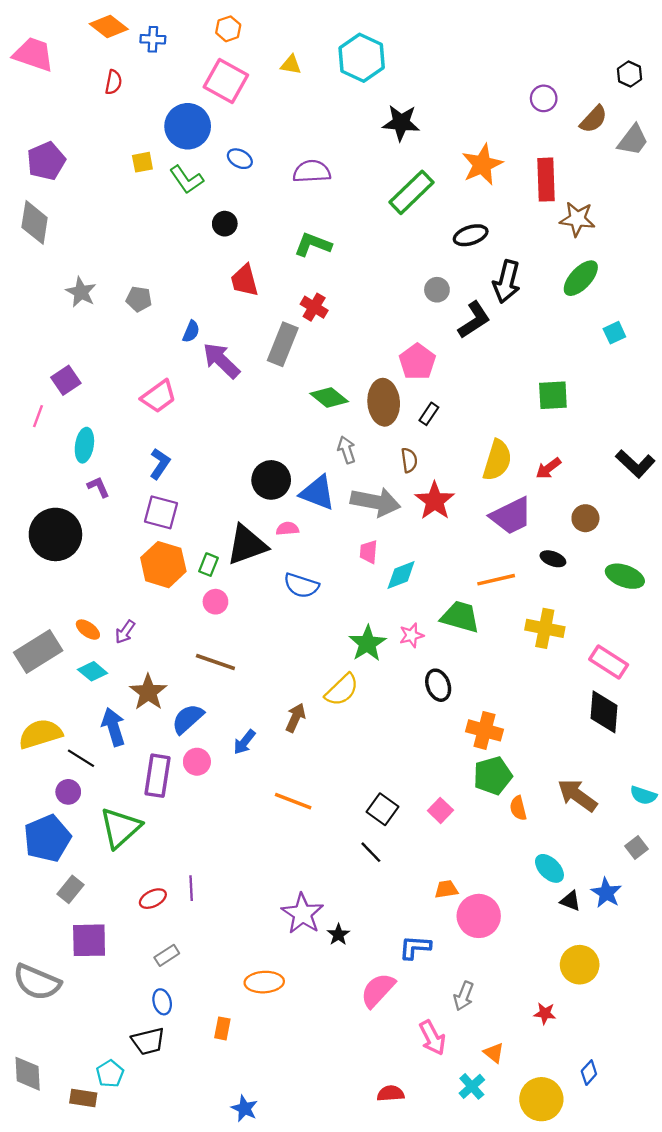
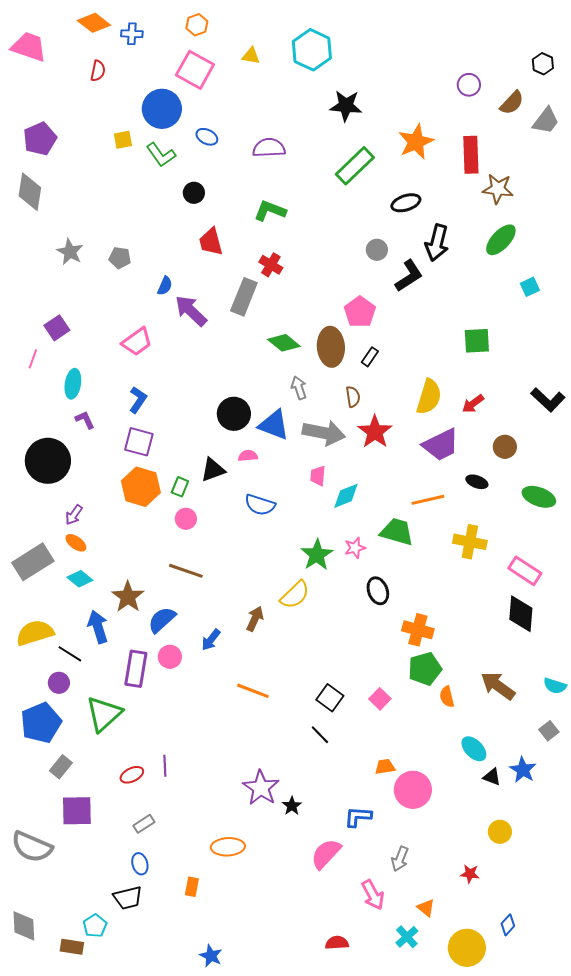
black triangle: (247, 545) -> (213, 470), size x0.7
purple arrow: (125, 632) -> (74, 515), moved
yellow circle: (580, 965) -> (500, 832), size x0.7

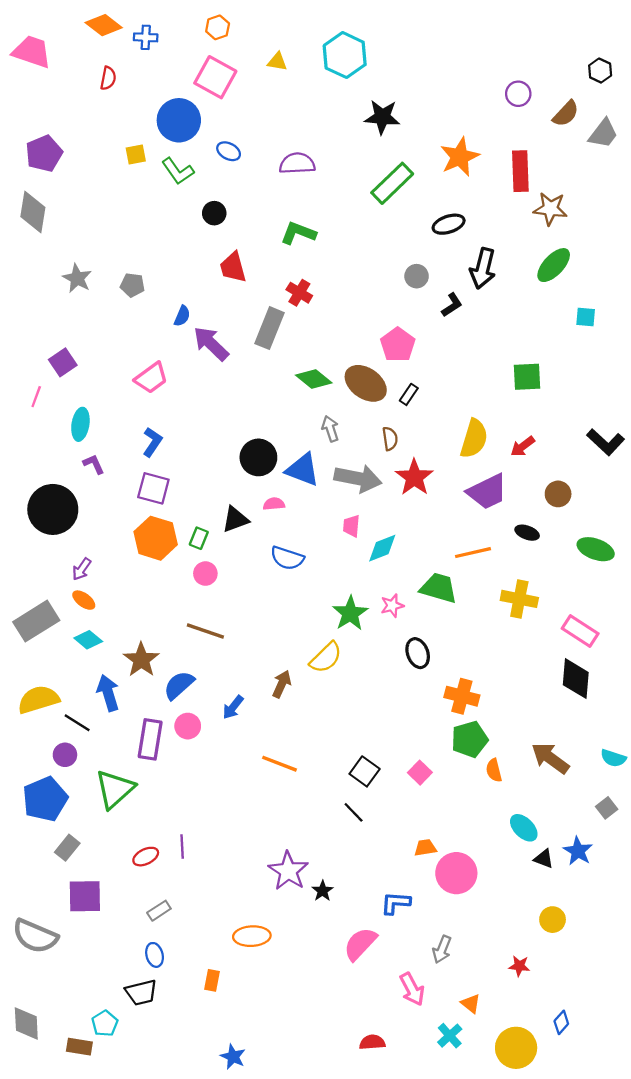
black L-shape: (409, 276) -> (452, 305), size x0.7
cyan square: (530, 287) -> (586, 317), turned 30
brown ellipse: (331, 347) -> (366, 383), turned -51

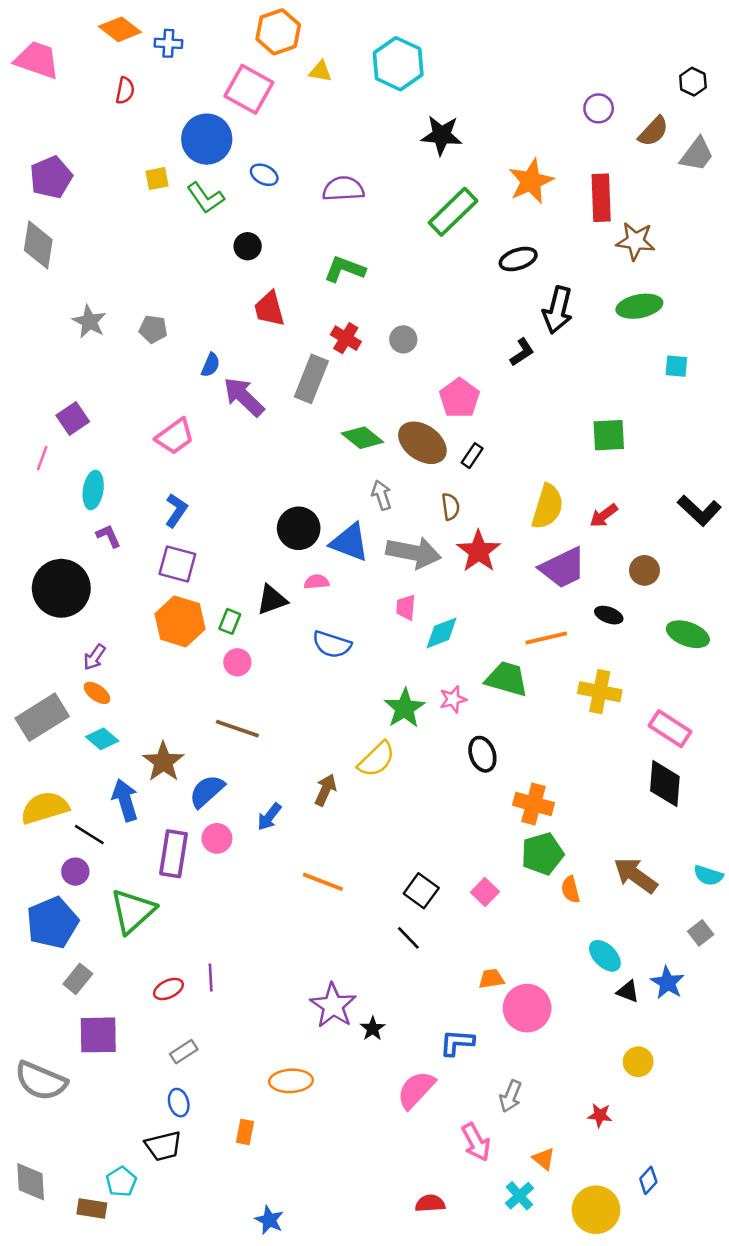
orange hexagon: (218, 27) -> (278, 32), moved, size x1.6
green ellipse: (554, 265) -> (639, 306), turned 36
gray circle: (417, 276) -> (403, 339), moved

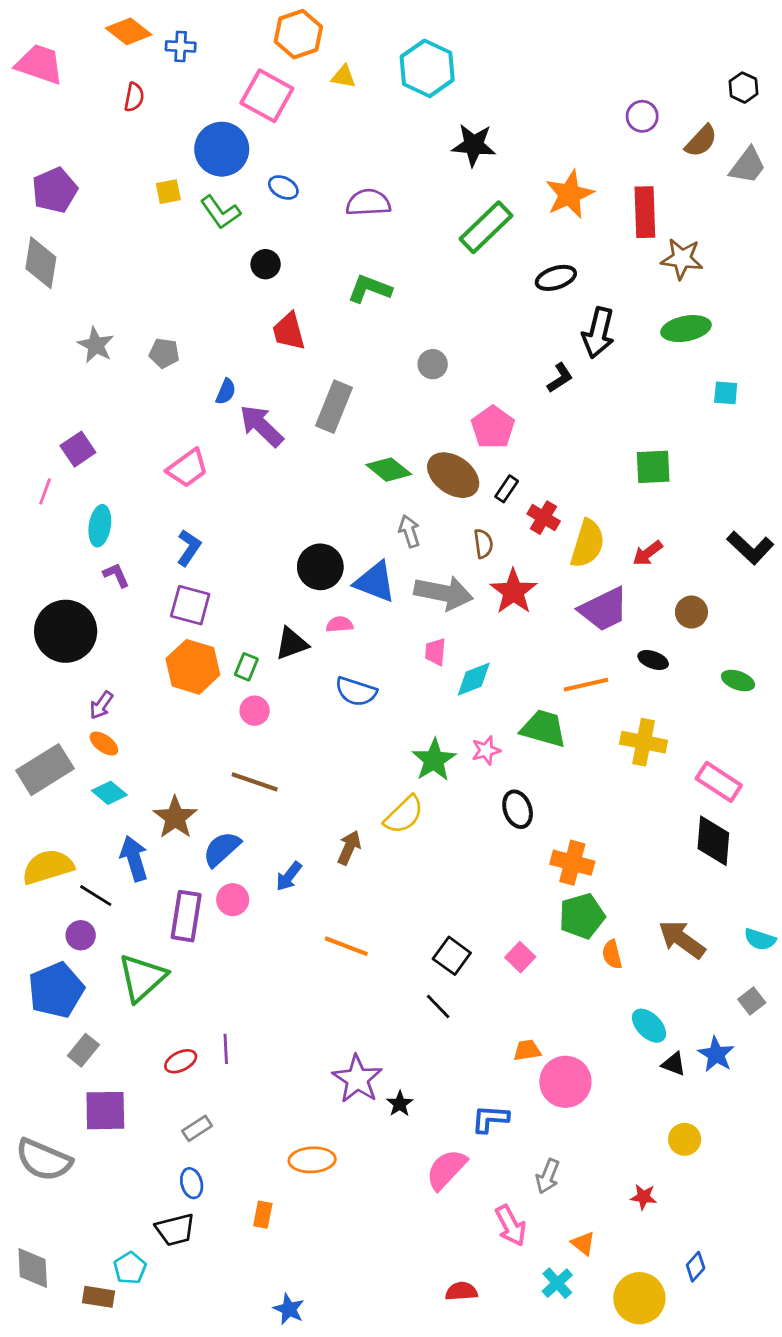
red cross: (346, 338) -> (544, 518), moved
green ellipse: (688, 634) -> (738, 681), size x0.7

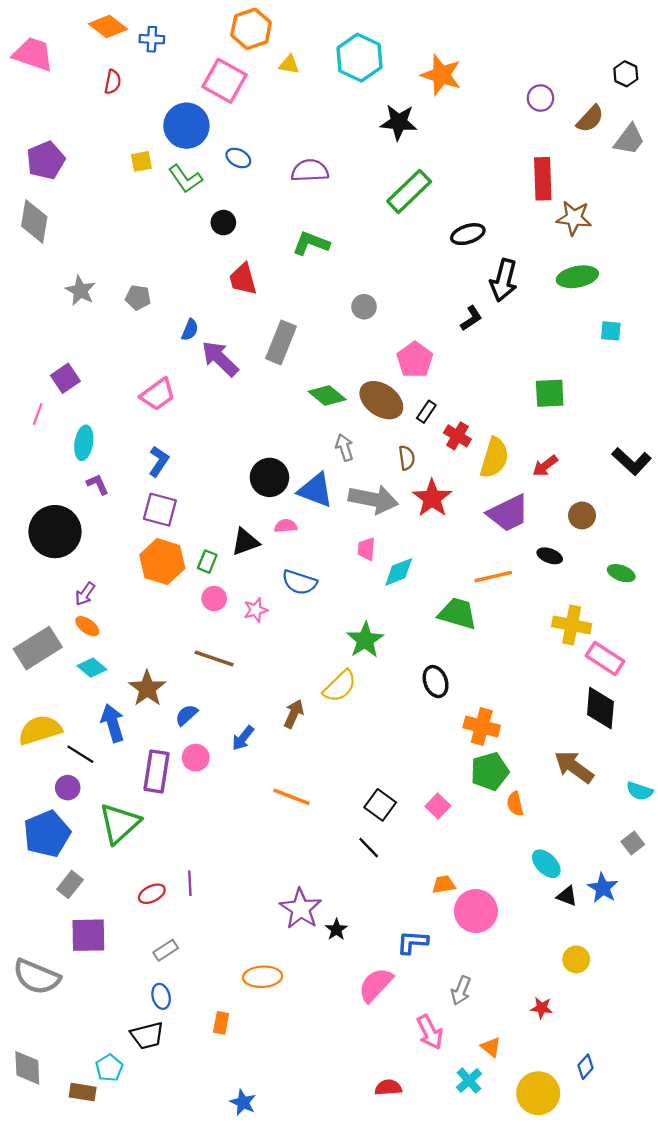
orange star: (570, 194) -> (441, 75), moved, turned -30
yellow cross: (644, 742) -> (572, 625), moved
pink star: (486, 750) -> (256, 610), moved
blue semicircle: (222, 849) -> (186, 715), size x0.7
brown arrow: (682, 939) -> (574, 767), moved

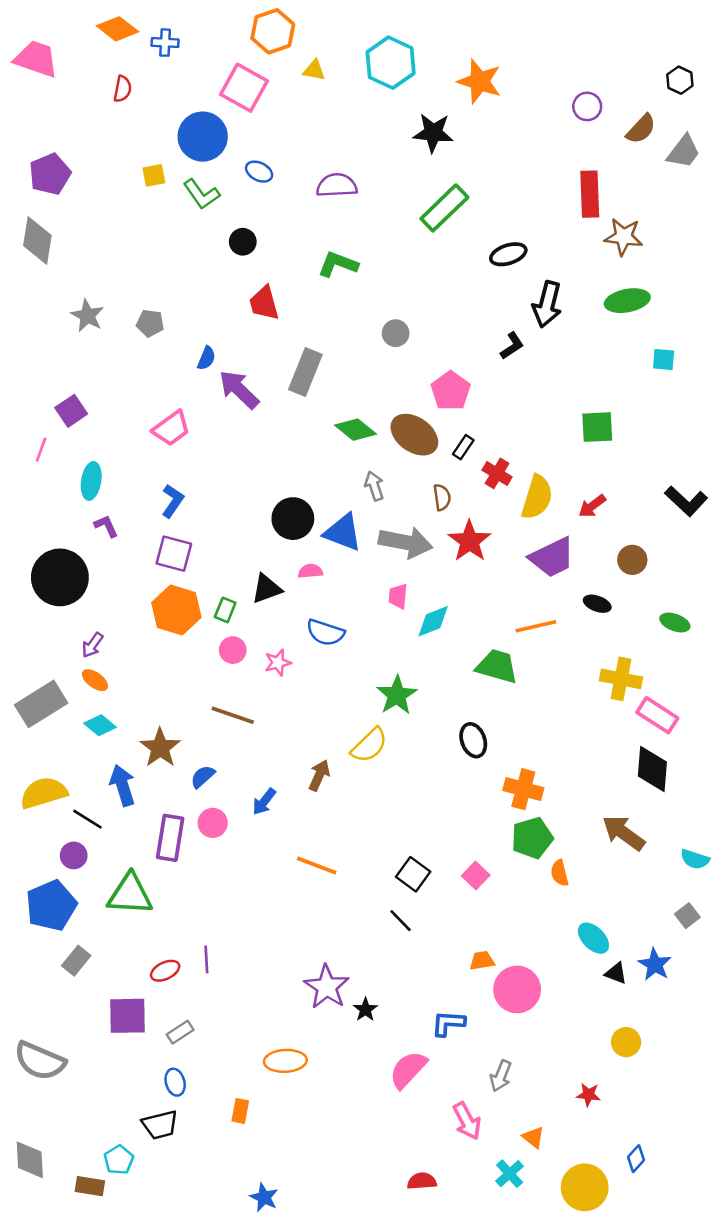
green triangle: (120, 823) -> (130, 894), turned 45
purple square: (88, 935) -> (128, 1016), moved

